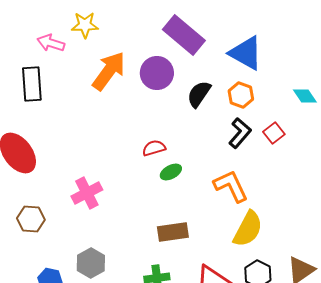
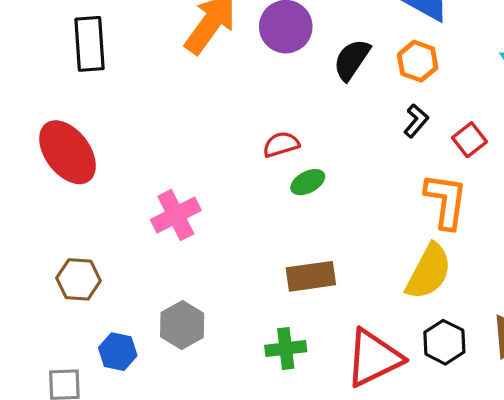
black L-shape: (240, 133) -> (416, 121), size x0.7
red square: (274, 133) -> (469, 140), moved
orange L-shape: (231, 186) -> (446, 201), moved, turned 33
brown hexagon: (31, 219) -> (79, 279), moved

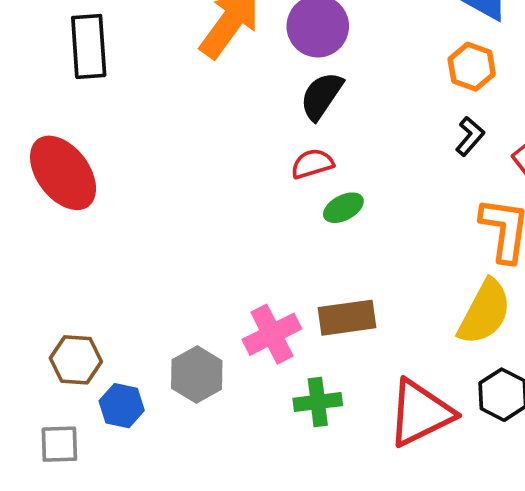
black semicircle: (352, 60) -> (321, 96), moved
pink cross: (176, 215) -> (272, 334), moved
brown hexagon: (79, 279) -> (76, 360), moved

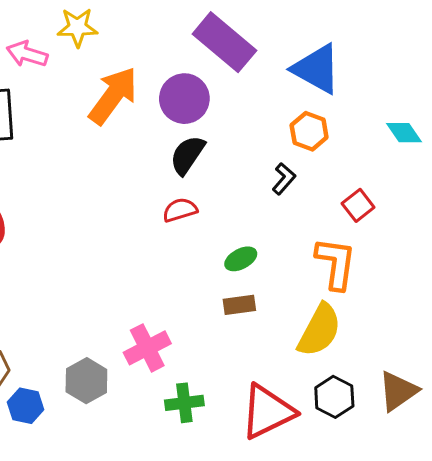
black L-shape: (470, 136) -> (284, 179), moved
green ellipse: (343, 208) -> (241, 259), moved
brown rectangle: (347, 318) -> (239, 305), moved, size x0.7

